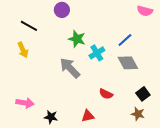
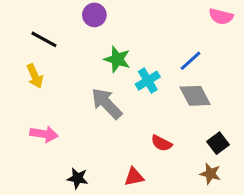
pink arrow: (25, 103) -> (44, 134), moved

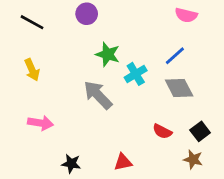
pink semicircle: (221, 16) -> (186, 15), moved
black line: (44, 39) -> (32, 22), moved
red semicircle: (162, 143) -> (162, 131), moved

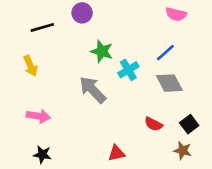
black line: (32, 22) -> (42, 27), moved, turned -45
black star: (71, 164) -> (42, 155), moved

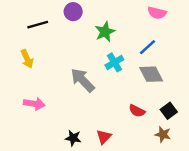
green star: (102, 51) -> (105, 32), moved, turned 30
red triangle: (116, 153) -> (104, 137), turned -35
black star: (42, 155) -> (73, 138), moved

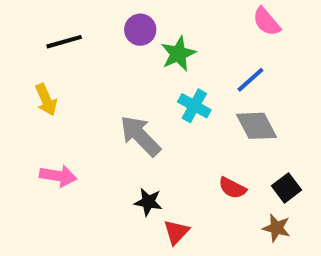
purple circle: (73, 12) -> (140, 30), moved
pink semicircle: (157, 13) -> (266, 22), turned 36
cyan cross: (114, 62) -> (194, 106), turned -30
black star: (73, 138) -> (148, 202), moved

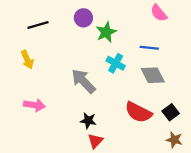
blue line: (250, 80) -> (149, 48), turned 48
red semicircle: (232, 188) -> (138, 112), size x1.6
brown star: (276, 228) -> (174, 140), moved
red triangle: (176, 232) -> (95, 141), moved

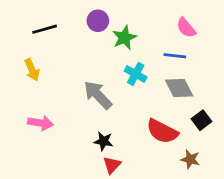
pink semicircle: (159, 13) -> (186, 28), moved
black square: (171, 112) -> (201, 120), moved
brown star: (174, 140) -> (190, 159), moved

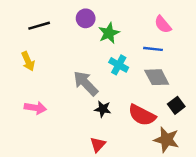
black star: (103, 141) -> (103, 109), moved
brown star: (190, 159) -> (166, 140), size x1.5

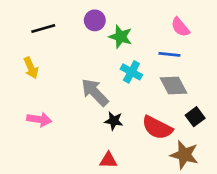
green star: (109, 33) -> (121, 37), turned -30
red triangle: (98, 145) -> (108, 160), turned 49

